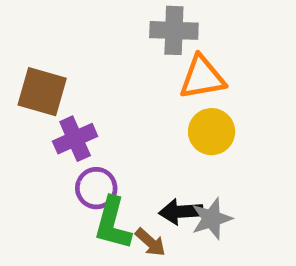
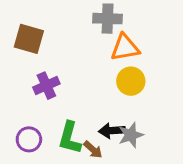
brown square: (42, 92) -> (29, 39), moved
purple circle: (96, 188) -> (29, 139), moved

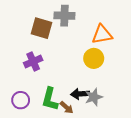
gray cross: (108, 19) -> (64, 16), moved
brown square: (29, 39) -> (41, 28), moved
orange triangle: (125, 48) -> (102, 34), moved

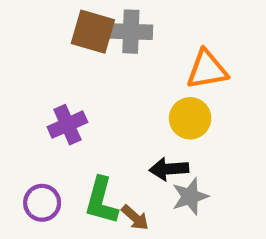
brown square: (41, 28) -> (93, 32), moved
black arrow: (80, 94) -> (169, 169), moved

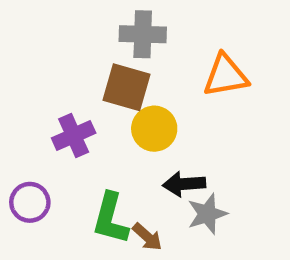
brown square: (93, 32) -> (127, 87), moved
yellow circle: (190, 118) -> (154, 129), moved
purple circle: (42, 203) -> (30, 202), moved

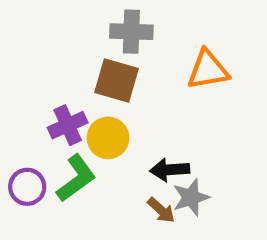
yellow circle: (154, 129) -> (108, 138), moved
green L-shape: (110, 218) -> (76, 178), moved, turned -141
brown arrow: (147, 237) -> (161, 210), moved

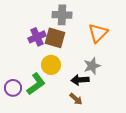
orange triangle: (208, 70) -> (98, 33), turned -35
purple cross: (68, 125) -> (37, 37), moved
gray star: (191, 197) -> (92, 66), moved

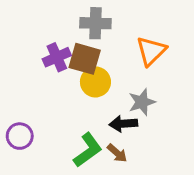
yellow circle: (51, 65) -> (95, 82), moved
green L-shape: (36, 84) -> (88, 150), moved

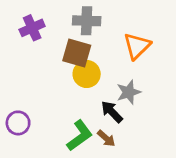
purple cross: (57, 57) -> (32, 28), moved
black arrow: (123, 124) -> (112, 112), turned 50

